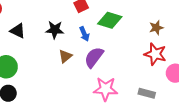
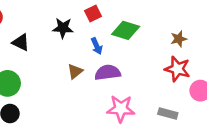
black star: (55, 30) -> (63, 28), moved
purple semicircle: (94, 57) -> (108, 73), turned 45

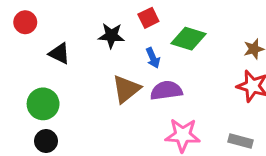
brown triangle: (75, 71) -> (126, 89), size x1.5

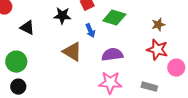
brown triangle: (126, 89) -> (72, 52), turned -50
purple semicircle: (166, 91) -> (112, 55), moved

